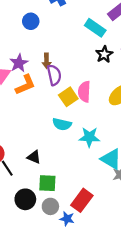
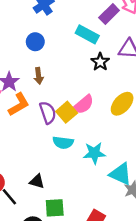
blue circle: (31, 21) -> (35, 42), moved
purple semicircle: (54, 75) -> (48, 113), moved
pink semicircle: (84, 92) -> (83, 105), turned -126

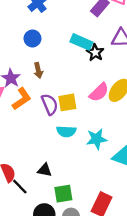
cyan rectangle: (87, 34) -> (81, 42), moved
pink semicircle: (83, 105) -> (99, 92), moved
yellow square: (67, 112) -> (67, 102), turned 36

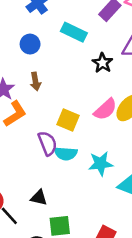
cyan rectangle: (81, 42) -> (74, 32), moved
yellow square: (67, 102) -> (68, 120), turned 30
purple semicircle: (50, 104) -> (48, 143), moved

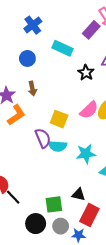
black triangle: (39, 198) -> (79, 194), moved

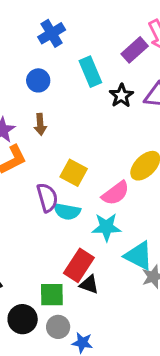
cyan rectangle: (63, 48) -> (90, 72), turned 36
black star: (86, 73) -> (121, 96), moved
pink semicircle: (89, 110) -> (116, 193), moved
red rectangle: (89, 215) -> (79, 265), moved

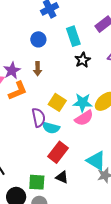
black star: (121, 96) -> (83, 60), moved
cyan star: (106, 227) -> (83, 103), moved
red rectangle: (79, 265) -> (58, 152), moved

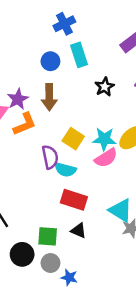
cyan rectangle: (73, 36) -> (79, 55), moved
brown arrow: (38, 69) -> (49, 97), size x1.5
red rectangle: (58, 152) -> (74, 200), turned 70

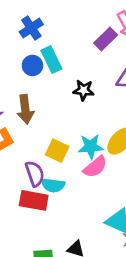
blue circle: (50, 61) -> (32, 65), moved
black star: (105, 87) -> (84, 90), turned -30
red rectangle: (74, 200) -> (34, 200), moved

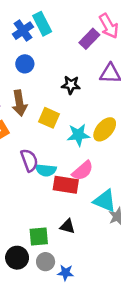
cyan rectangle: (51, 60) -> (42, 24), moved
yellow square: (57, 151) -> (49, 118), moved
pink semicircle: (95, 167) -> (83, 171), moved
red rectangle: (34, 200) -> (66, 185), moved

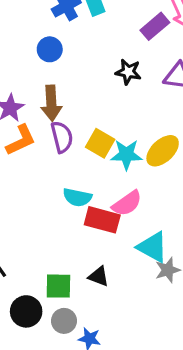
blue circle: (25, 64) -> (50, 49), moved
black star: (71, 85) -> (128, 72), moved
yellow square: (49, 118) -> (100, 143), moved
purple semicircle: (29, 160) -> (62, 137), moved

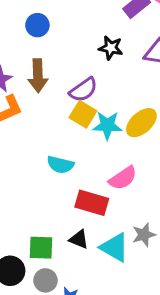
purple semicircle: (62, 137) -> (83, 90), moved, turned 68
pink semicircle: (127, 203) -> (123, 178), moved
red rectangle: (102, 220) -> (92, 203), moved
cyan triangle: (153, 247) -> (115, 247), moved

